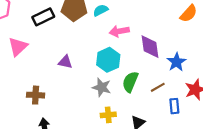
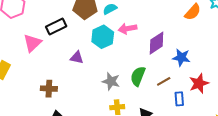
black rectangle: (43, 17) -> (56, 26), moved
purple diamond: (150, 47) -> (156, 43), turned 65
cyan hexagon: (108, 60) -> (103, 37), moved
blue star: (176, 62) -> (181, 58), turned -30

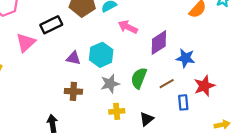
pink arrow: (128, 29) -> (128, 27), turned 36
cyan hexagon: (103, 37) -> (101, 55), moved
gray star: (111, 81) -> (110, 84), turned -30
brown cross: (49, 89) -> (73, 91), moved

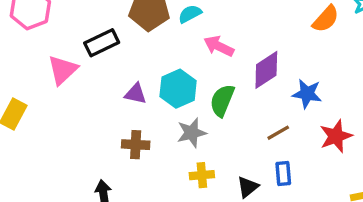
green semicircle: (139, 78) -> (222, 100), moved
blue rectangle: (183, 102) -> (283, 173), moved

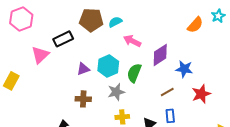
purple triangle: (136, 94) -> (83, 69), turned -32

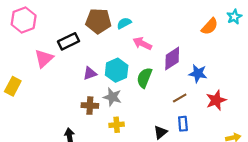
gray star: (116, 92) -> (112, 97), moved, turned 30
yellow cross: (122, 117) -> (117, 125), moved

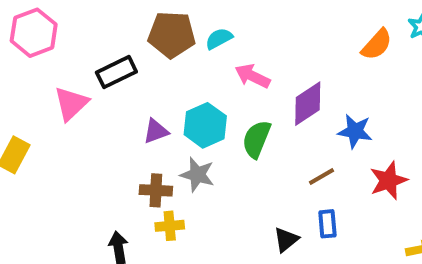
yellow cross: (117, 125) -> (170, 226), moved

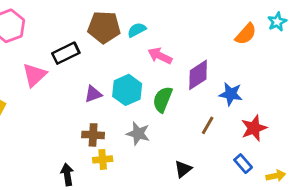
gray star: (197, 175) -> (138, 134), moved
brown line: (321, 177) -> (208, 125), turned -30
blue rectangle: (327, 224) -> (243, 164), moved, turned -36

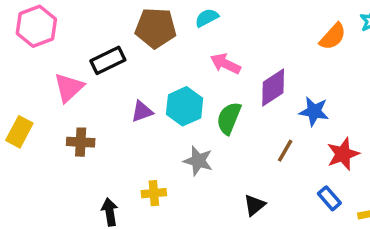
cyan semicircle: (137, 30) -> (207, 18), moved
brown cross: (93, 135) -> (81, 142), moved

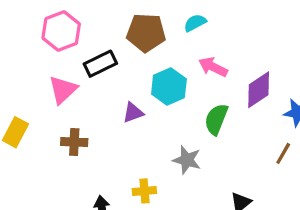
pink hexagon: (36, 26) -> (61, 31), moved
cyan hexagon: (185, 106) -> (169, 87), moved
brown line: (285, 151) -> (283, 153), moved

